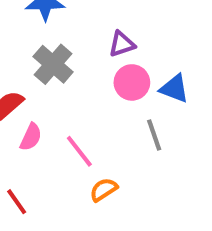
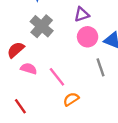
pink semicircle: (31, 137) -> (29, 69), turned -98

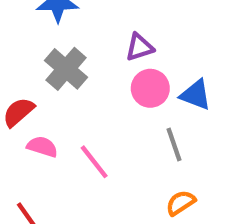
orange semicircle: (71, 99) -> (181, 203), moved

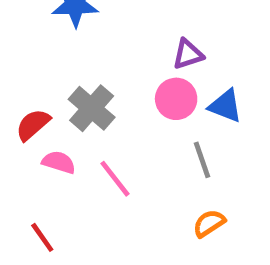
purple triangle: (139, 47) -> (188, 54), moved
gray cross: (66, 69) -> (92, 108), moved

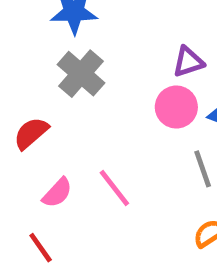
gray cross: (92, 108) -> (81, 74), moved
pink semicircle: (59, 162) -> (57, 193), moved, turned 116

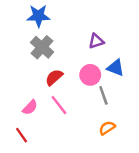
pink circle: (176, 107) -> (90, 75), moved
red semicircle: (31, 133) -> (54, 77), moved

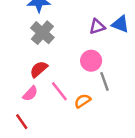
blue triangle: (116, 68) -> (120, 24), moved
red semicircle: (54, 77) -> (39, 69), moved
orange semicircle: (107, 128) -> (83, 101), moved

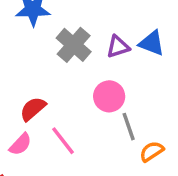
gray cross: (42, 33) -> (74, 45), moved
orange semicircle: (83, 101) -> (152, 151), moved

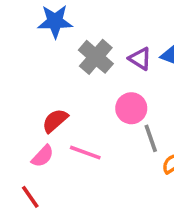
purple triangle: (118, 47) -> (140, 59), turned 50
pink line: (63, 141) -> (85, 153), turned -32

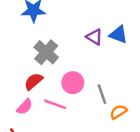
gray cross: (96, 57) -> (46, 52), moved
pink circle: (131, 108) -> (73, 83), moved

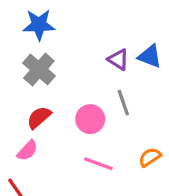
gray cross: (46, 52) -> (39, 69), moved
gray line: (102, 94) -> (123, 103), moved
pink line: (55, 104) -> (98, 164), moved

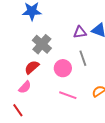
purple triangle: (118, 60) -> (80, 32), turned -40
gray cross: (39, 69) -> (42, 44), moved

